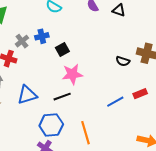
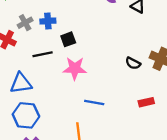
black line: (62, 97) -> (43, 54), moved
blue line: (115, 102) -> (94, 102), moved, turned 30
blue hexagon: (51, 125) -> (26, 115), moved

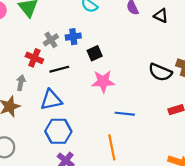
black line: (43, 54) -> (59, 69), moved
black semicircle: (133, 63) -> (160, 72), size x1.5

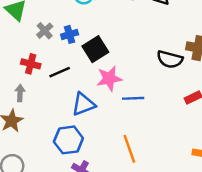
gray cross: (51, 40) -> (45, 31), moved
black square: (95, 53) -> (95, 49), size x1.5
blue triangle: (51, 100) -> (83, 104), moved
blue line: (125, 114) -> (133, 98), moved

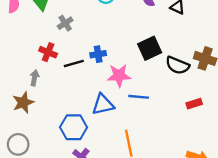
blue cross: (70, 34) -> (98, 54), moved
black square: (95, 49) -> (150, 48), moved
blue triangle: (83, 104) -> (103, 105), moved

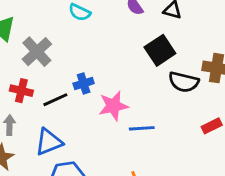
gray cross: (65, 23) -> (37, 52), size x1.5
black square: (150, 48) -> (160, 50), moved
blue triangle: (103, 105) -> (49, 142), moved

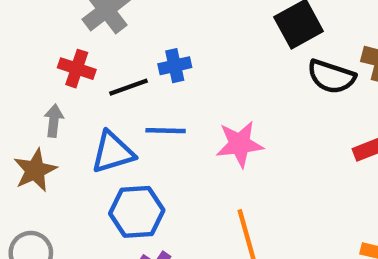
pink star: (113, 106) -> (240, 144), moved
blue line: (142, 128) -> (166, 131), moved

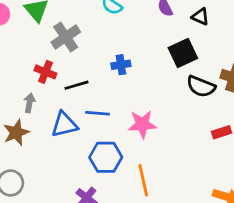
blue cross: (175, 66) -> (121, 65), moved
blue hexagon: (137, 212) -> (106, 157), moved

